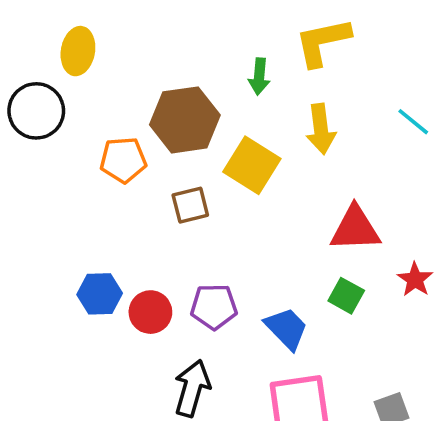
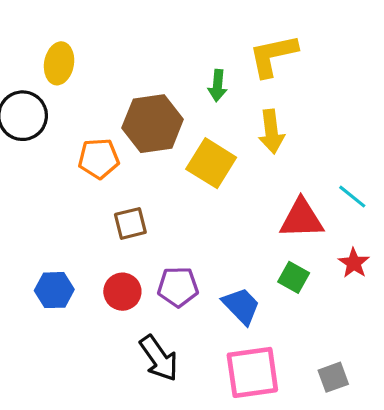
cyan line: (413, 122) -> (352, 197), moved
brown square: (190, 205) -> (130, 223), moved
blue hexagon: (100, 294) -> (54, 290), moved
black arrow: (192, 388) -> (159, 358), turned 129

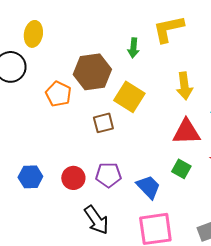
yellow arrow: (271, 132) -> (184, 86), moved
orange pentagon: (99, 158) -> (58, 94), turned 30
brown square: (130, 223) -> (103, 123), moved

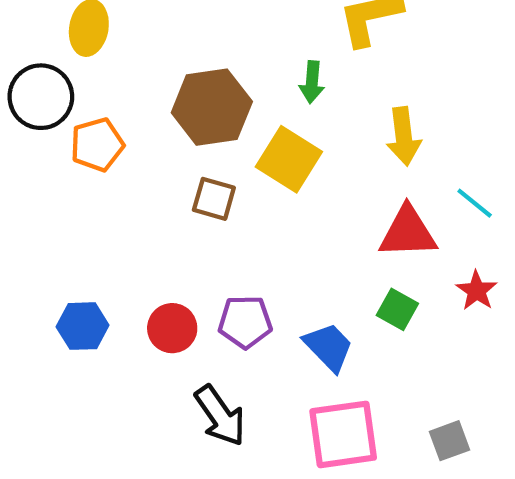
green arrow: (133, 48) -> (312, 82), moved
orange pentagon: (58, 94) -> (97, 145), moved, turned 30
brown square: (103, 123) -> (214, 199), moved, turned 30

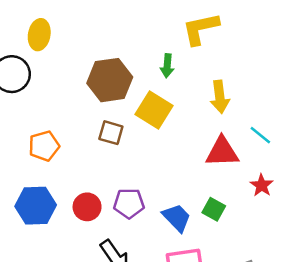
orange pentagon: (97, 145) -> (44, 146), moved
green square: (397, 309) -> (214, 209), moved
blue hexagon: (83, 326) -> (36, 206), size x1.4

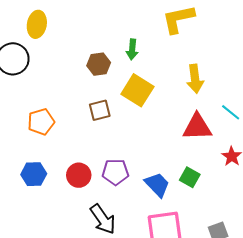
green arrow: (167, 66) -> (132, 49), moved
brown hexagon: (110, 80) -> (99, 64), size x0.6
brown square: (111, 133) -> (100, 110), turned -30
blue hexagon: (36, 206) -> (34, 174), size x0.7

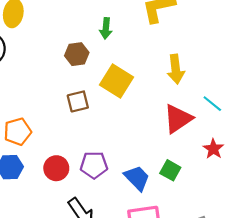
green arrow: (132, 49) -> (106, 28), moved
orange pentagon: (41, 122) -> (18, 132), moved
red triangle: (197, 127) -> (178, 119), turned -32

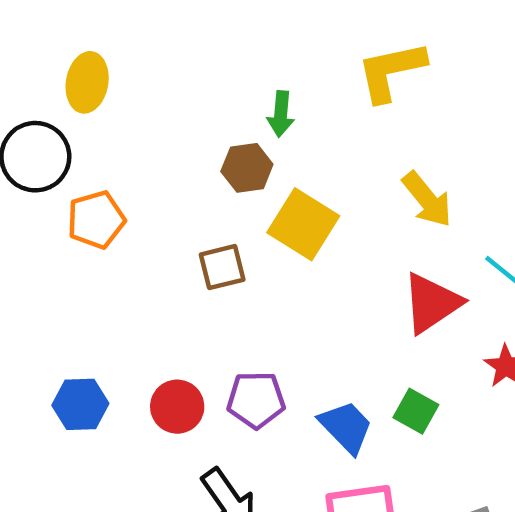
brown hexagon: (77, 54) -> (247, 168), moved
yellow arrow: (176, 69) -> (427, 199), turned -32
orange pentagon: (18, 132) -> (96, 220), moved

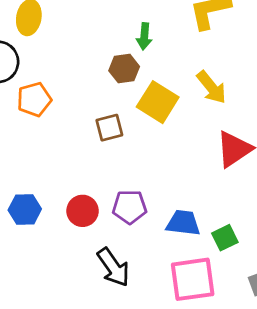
yellow arrow: (427, 199) -> (211, 87), moved
green square: (416, 411) -> (225, 238), moved, turned 35
blue trapezoid: (346, 427) -> (183, 223), turned -39

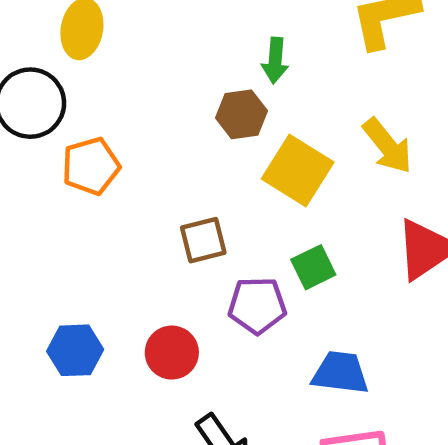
brown square: (109, 128) -> (203, 240), moved
purple pentagon: (130, 207) -> (257, 305), moved
green square: (225, 238) -> (313, 267), moved

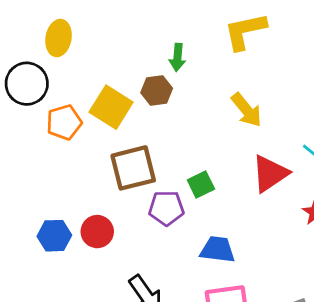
yellow square: (298, 171) -> (111, 107), moved
brown square: (203, 240) -> (133, 168), size x1.6
red circle: (172, 353) -> (97, 232), moved

